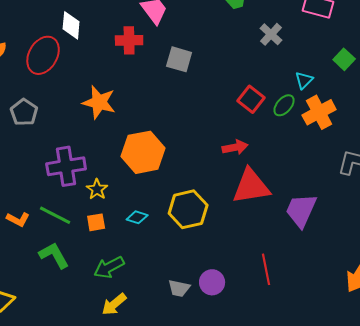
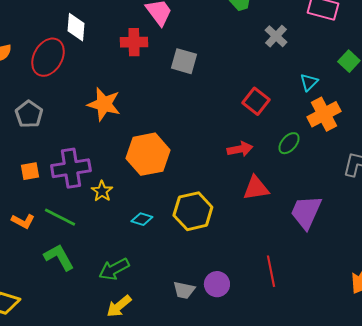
green ellipse: (284, 105) -> (289, 143), moved
red triangle: (251, 186) -> (256, 188), size x0.7
orange square: (96, 222) -> (30, 171), moved

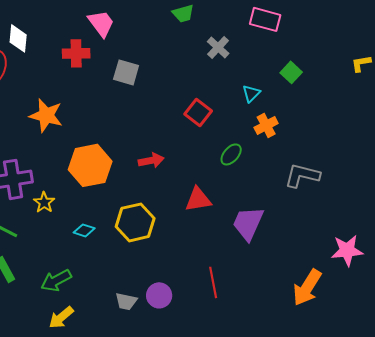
orange cross: (324, 114) -> (266, 125), size x0.7
red arrow: (240, 149) -> (151, 160), moved

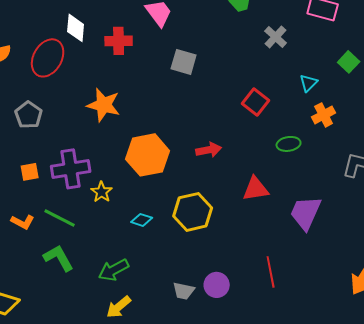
red cross: (76, 53) -> (119, 41), moved
green ellipse: (231, 154) -> (289, 144), turned 40

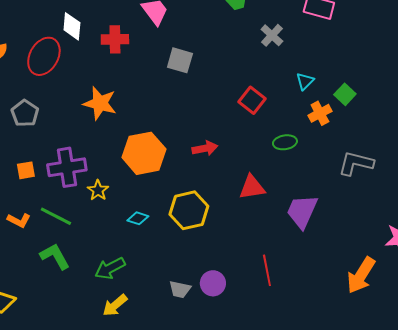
green square: (349, 62) -> (345, 94), moved

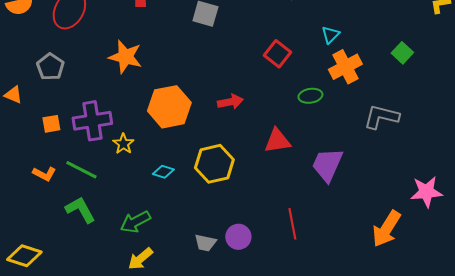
green square: (345, 94) -> (402, 53), moved
orange cross: (320, 113) -> (345, 67), size x1.4

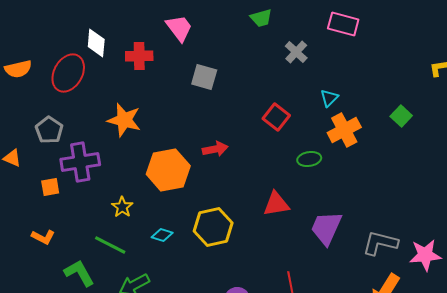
red arrow: (230, 102) -> (215, 149), moved
gray L-shape: (381, 117) -> (380, 243), moved
purple cross: (92, 121) -> (80, 162), moved
green line: (81, 170) -> (110, 245), moved

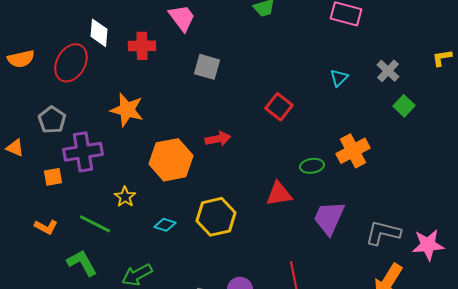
gray cross: (296, 52) -> (388, 71), moved
cyan triangle: (329, 98) -> (339, 78), moved
orange cross: (344, 130) -> (353, 151), moved
green ellipse: (309, 159) -> (312, 166), moved
green line: (110, 245) -> (95, 224), moved

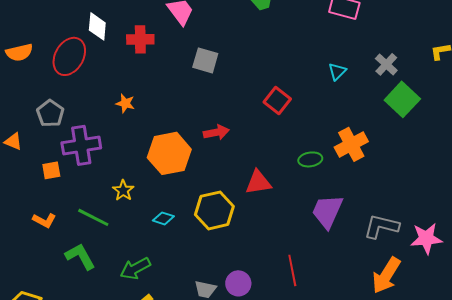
green square: (404, 106) -> (402, 99), size x1.6
orange star: (127, 110) -> (125, 103), size x0.6
red triangle: (279, 194) -> (258, 182), moved

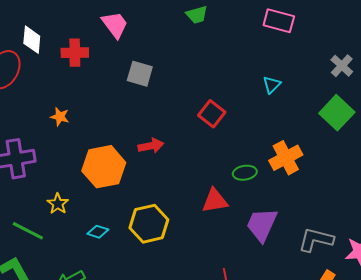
gray cross: (386, 64) -> (342, 66), moved
red triangle: (258, 182) -> (215, 201), moved

